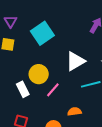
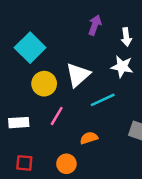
yellow circle: (39, 74) -> (44, 84), moved
white rectangle: (23, 89) -> (19, 123), turned -56

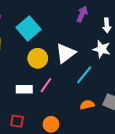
cyan line: (103, 100) -> (84, 75), turned -30
white rectangle: (19, 123) -> (24, 89), moved
orange semicircle: (89, 138) -> (87, 105), moved

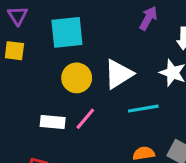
cyan square: (28, 28) -> (67, 32), turned 30
cyan line: (84, 75) -> (143, 109), turned 36

